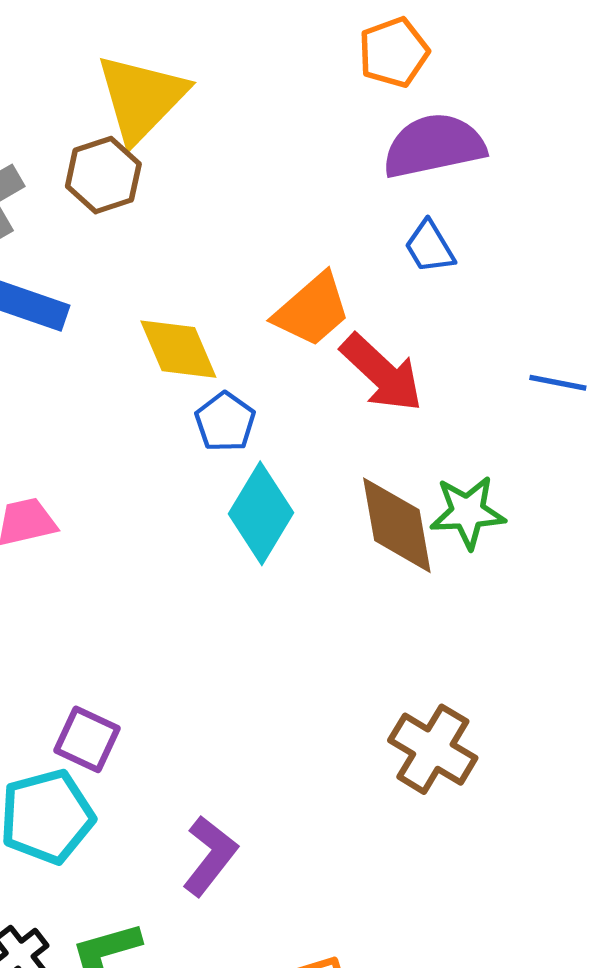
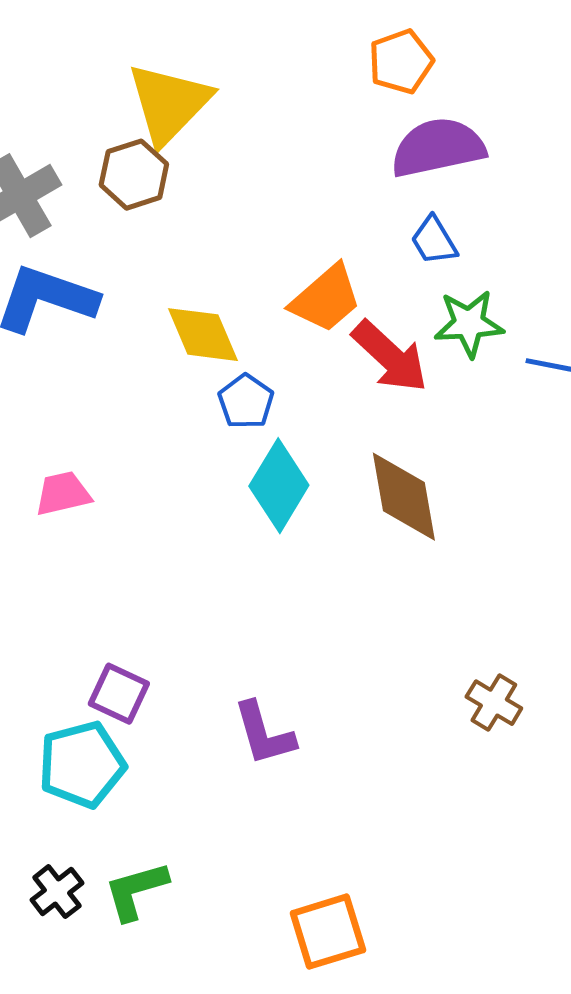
green star: (468, 512) -> (469, 324), moved
brown cross: (433, 749) -> (494, 703), moved, size x0.7
purple L-shape: (210, 856) -> (264, 734), moved, turned 126

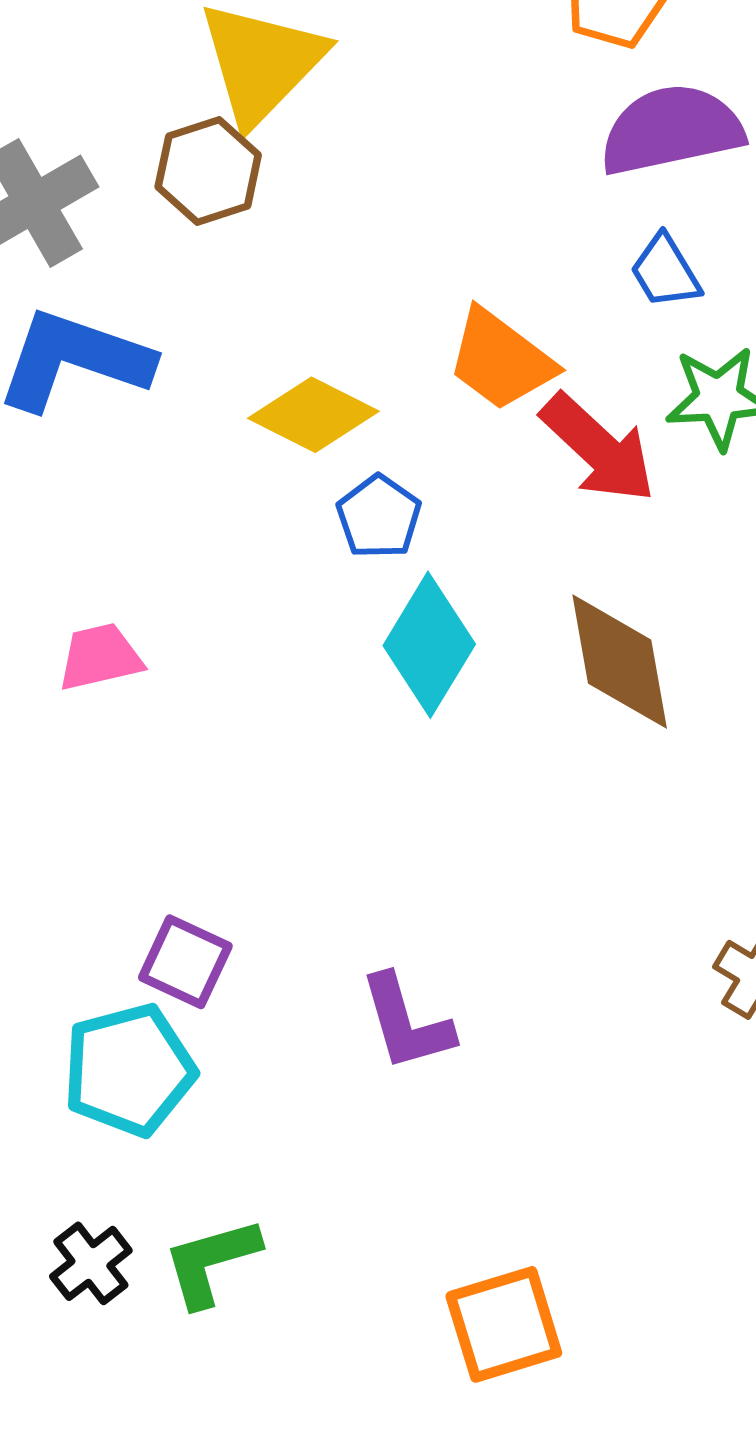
orange trapezoid: (326, 299) -> (501, 360), turned 78
yellow diamond: (203, 335) -> (313, 415), turned -40

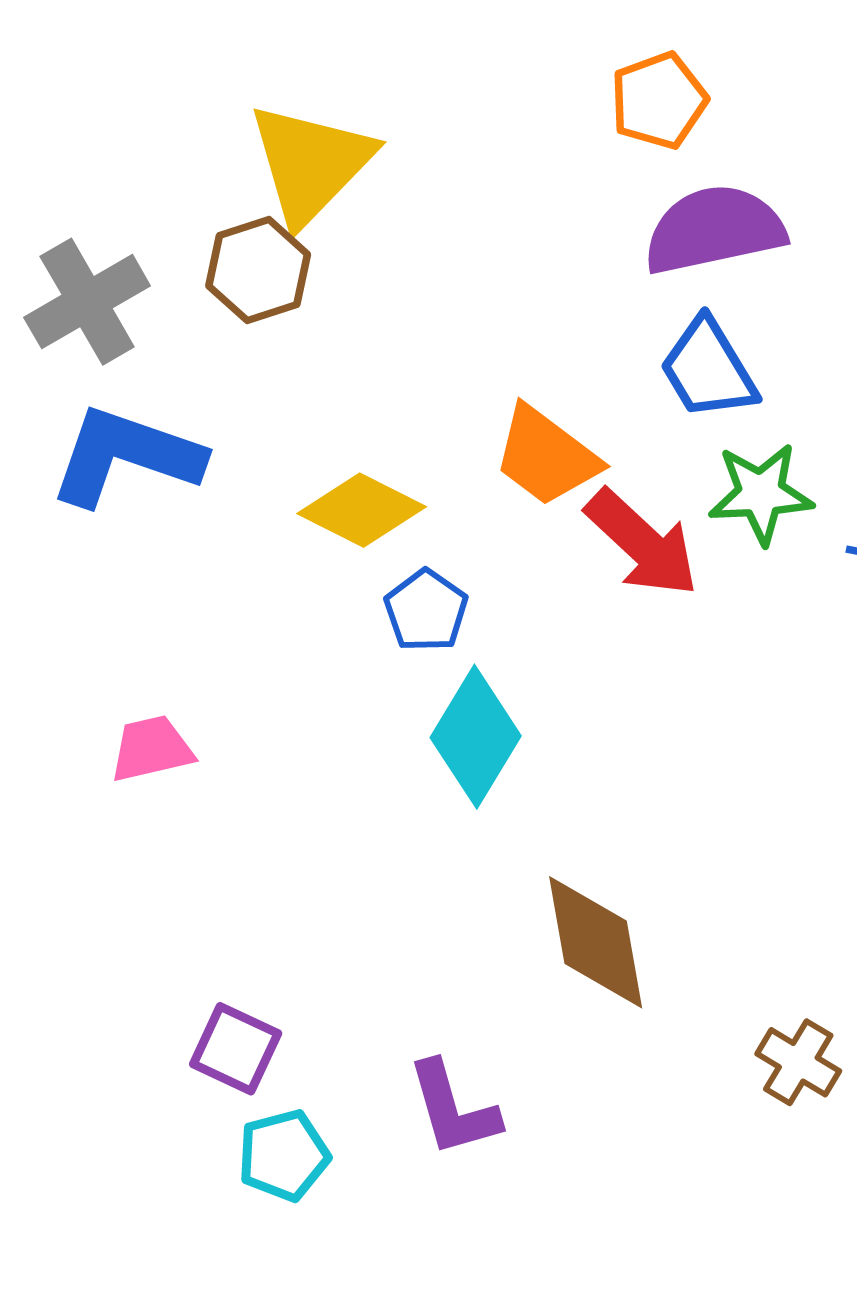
blue trapezoid: (665, 272) -> (708, 369), size x1.4
brown diamond: (620, 662) -> (596, 942), moved
cyan pentagon: (129, 1070) -> (284, 1155), moved, size x0.7

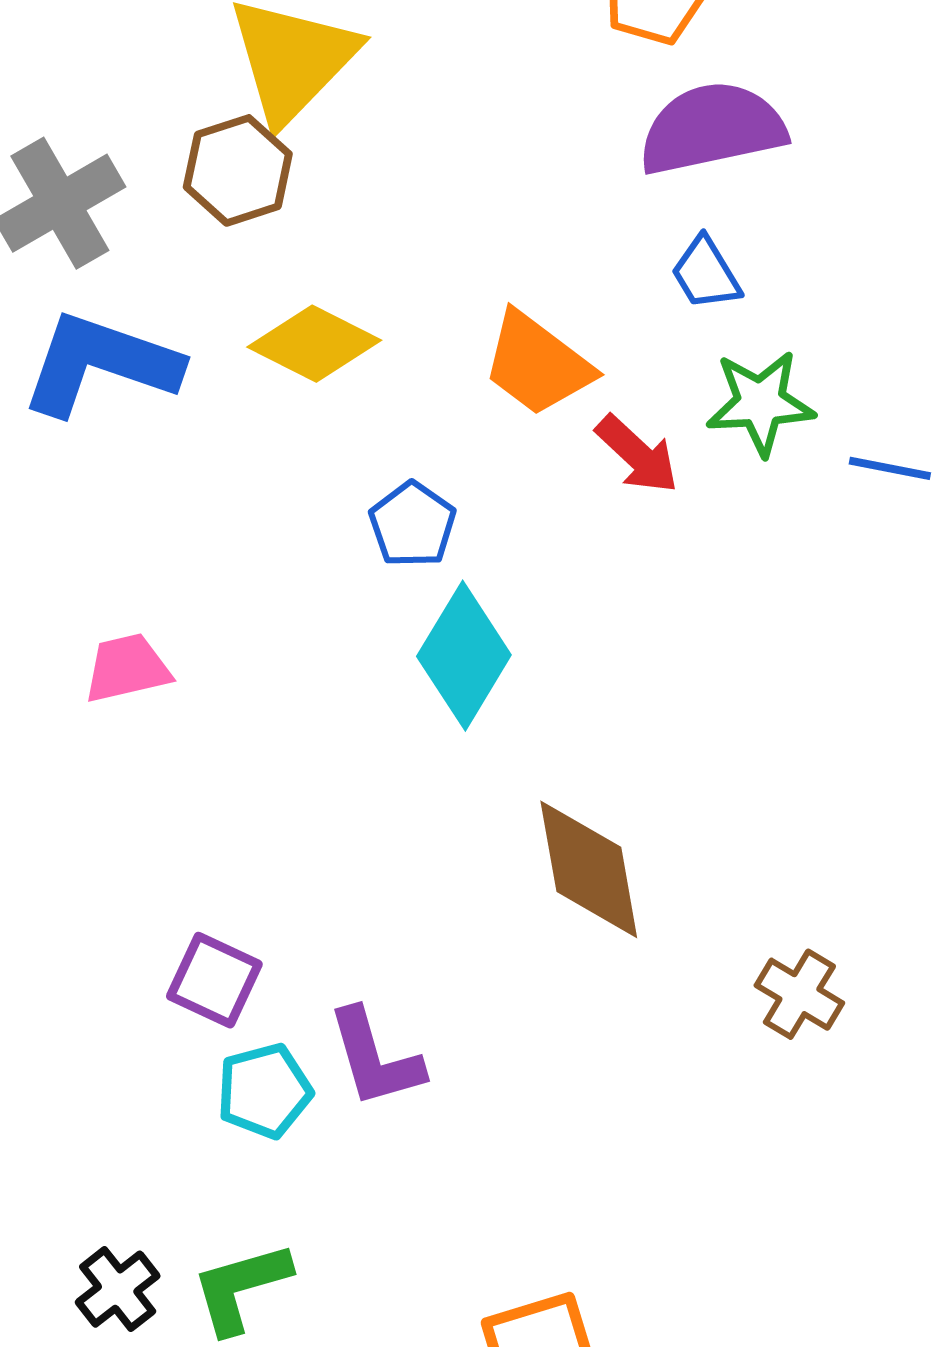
blue trapezoid: (708, 369) -> (706, 273), size x0.7
yellow diamond: (362, 510) -> (314, 344), moved
red arrow: (642, 543) -> (637, 454), size x0.7
purple L-shape: (453, 1109) -> (375, 1058), moved

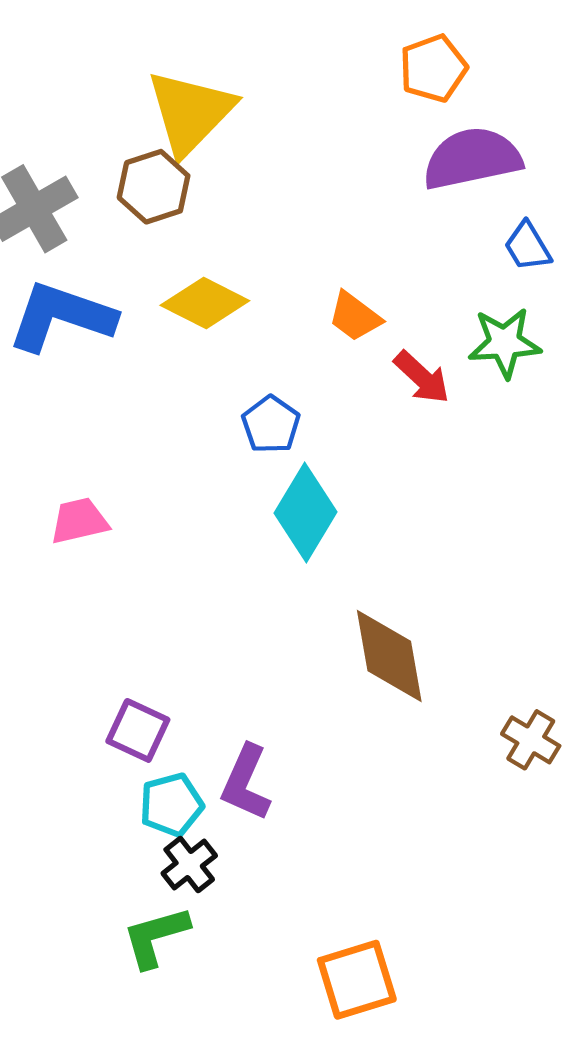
blue trapezoid: (706, 273) -> (528, 246), moved
orange trapezoid: (537, 364) -> (355, 317), size x0.7
purple L-shape: (375, 1058) -> (246, 783), turned 40
black cross: (118, 1289) -> (189, 865), moved

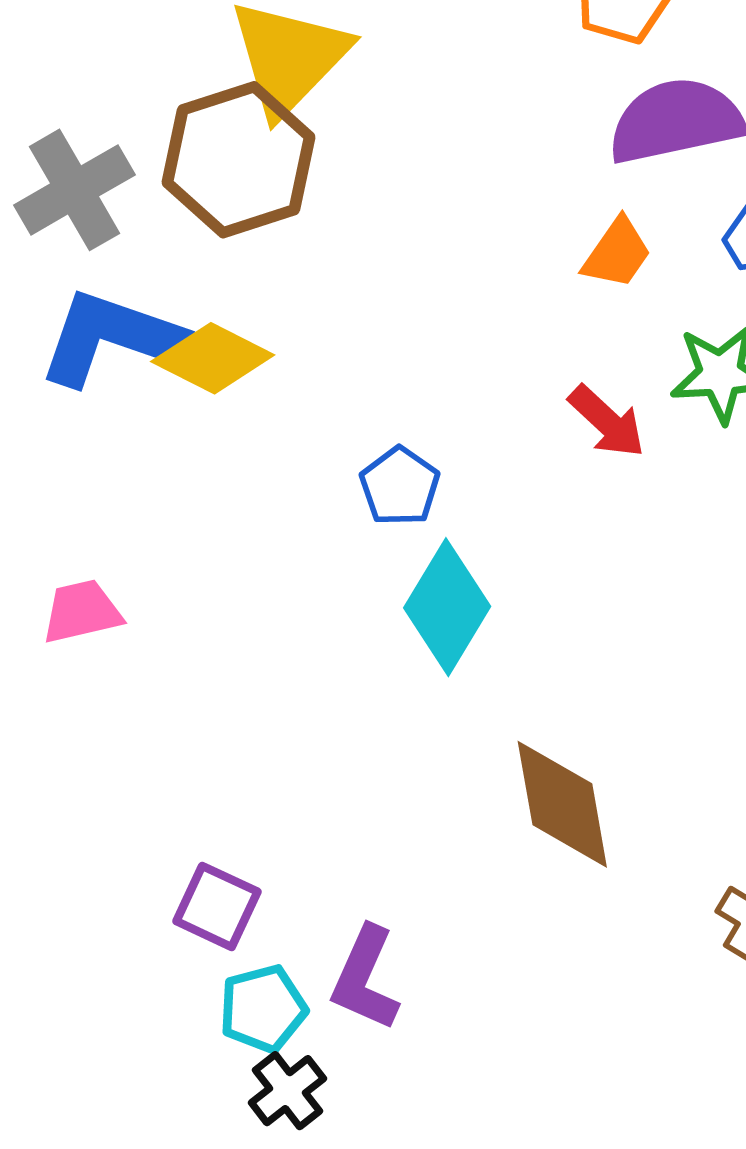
brown hexagon: (154, 187) -> (239, 160), size x1.5
yellow diamond: (205, 303) -> (213, 358), moved
orange trapezoid: (355, 317) -> (617, 253), moved, turned -92
pink trapezoid: (79, 521) -> (82, 611), moved

